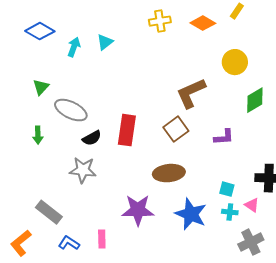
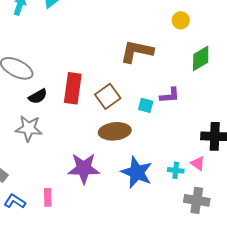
yellow circle: (235, 62) -> (181, 20), size x0.7
brown L-shape: (191, 93) -> (137, 51), turned 36
brown square: (176, 129) -> (108, 96), moved
cyan square: (227, 189) -> (146, 105), moved
gray cross: (251, 242) -> (197, 200), turned 35

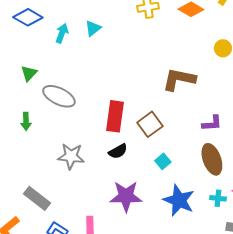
black semicircle: (38, 96) -> (118, 151), moved
cyan square: (146, 105) -> (163, 161), moved, turned 35
brown ellipse: (115, 131) -> (212, 159), moved, turned 76

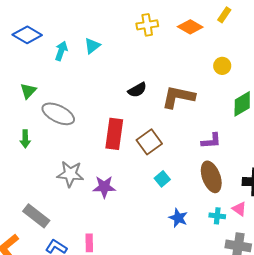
black semicircle: (118, 151) -> (137, 90), moved
purple star: (126, 196) -> (104, 187), moved, size x0.7
blue star: (179, 200) -> (178, 218), size x0.6

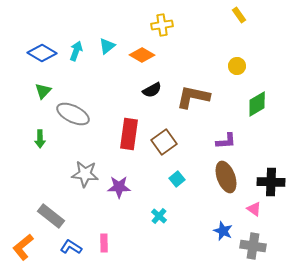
yellow rectangle: (224, 15) -> (239, 15), turned -70
orange diamond: (190, 27) -> (142, 55), moved
blue diamond: (27, 35) -> (42, 53), moved
cyan cross: (217, 216) -> (159, 216), moved, turned 35
blue star: (178, 218) -> (223, 231), moved

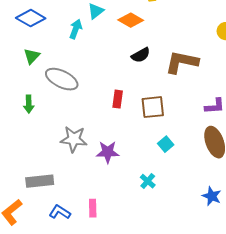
cyan arrow: (76, 51) -> (76, 29), moved
red rectangle: (129, 134) -> (118, 99), size x0.6
brown square: (164, 142) -> (153, 107), turned 30
gray rectangle: (51, 216) -> (40, 181), turned -44

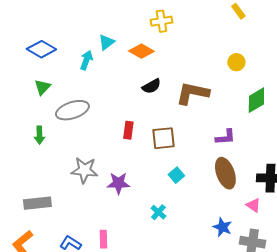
gray ellipse: (62, 79) -> (72, 110), turned -44
gray rectangle: (40, 181) -> (37, 203), moved

